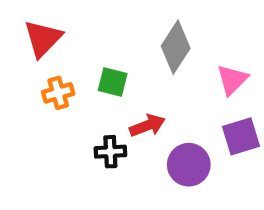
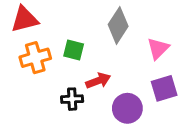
red triangle: (43, 38) -> (25, 19), turned 32
orange cross: (58, 93) -> (35, 58), size x1.4

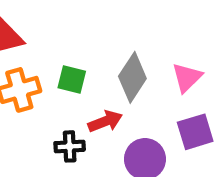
gray diamond: (118, 25) -> (132, 77), moved

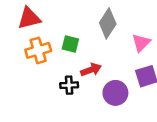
gray diamond: (132, 77) -> (108, 23), moved

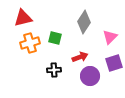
red arrow: (91, 70) -> (80, 57), moved

